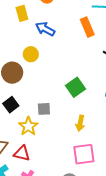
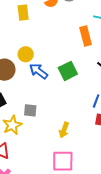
blue arrow: (45, 29) -> (39, 71), moved
green square: (75, 87) -> (68, 71), moved

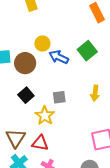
yellow arrow: (64, 130) -> (95, 93), moved

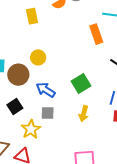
green square: (87, 51) -> (81, 83), moved
blue arrow: (59, 57) -> (46, 90), moved

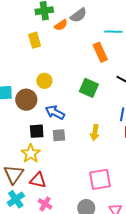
green square: (81, 83) -> (89, 88), moved, turned -30
black square: (15, 106) -> (37, 131), moved, turned 35
yellow star: (31, 129) -> (31, 154), moved

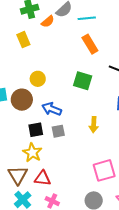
cyan line: (113, 32) -> (87, 18), moved

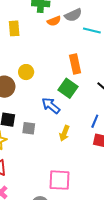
yellow rectangle: (23, 40) -> (14, 28), moved
orange rectangle: (90, 44) -> (75, 64), moved
blue arrow: (52, 109) -> (51, 106), moved

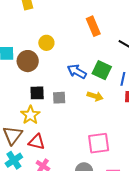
green square: (68, 88) -> (102, 70), moved
yellow arrow: (64, 133) -> (95, 96), turned -84

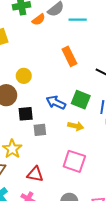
black square: (37, 93) -> (26, 114), moved
red triangle: (37, 142) -> (35, 174), moved
pink square: (99, 143) -> (74, 161), moved, turned 30

